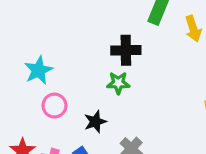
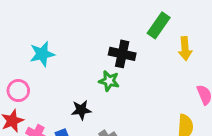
pink circle: (54, 106) -> (18, 91), moved

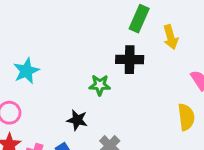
black cross: (122, 54) -> (130, 60), moved
black star: (81, 110) -> (77, 120), turned 30

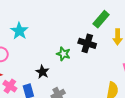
cyan star: (26, 71) -> (19, 31), turned -30

